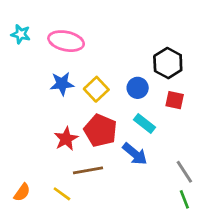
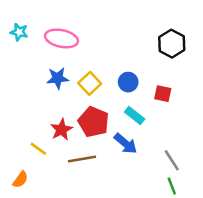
black hexagon: (168, 63) -> (172, 44), moved
yellow line: (62, 194) -> (38, 149), moved

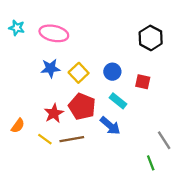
yellow line: (38, 149) -> (45, 139), moved
gray line: (172, 160) -> (164, 140), moved
orange semicircle: (20, 180) -> (18, 126), moved

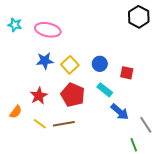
black hexagon: (151, 38) -> (139, 17), moved
red star: (54, 113) -> (39, 96), moved
blue arrow: (110, 126) -> (120, 112), moved

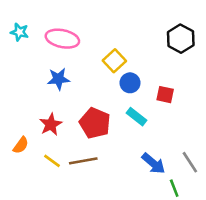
black hexagon: (139, 17) -> (181, 39), moved
yellow square: (70, 65) -> (114, 61), moved
blue arrow: (120, 112) -> (153, 163), moved

